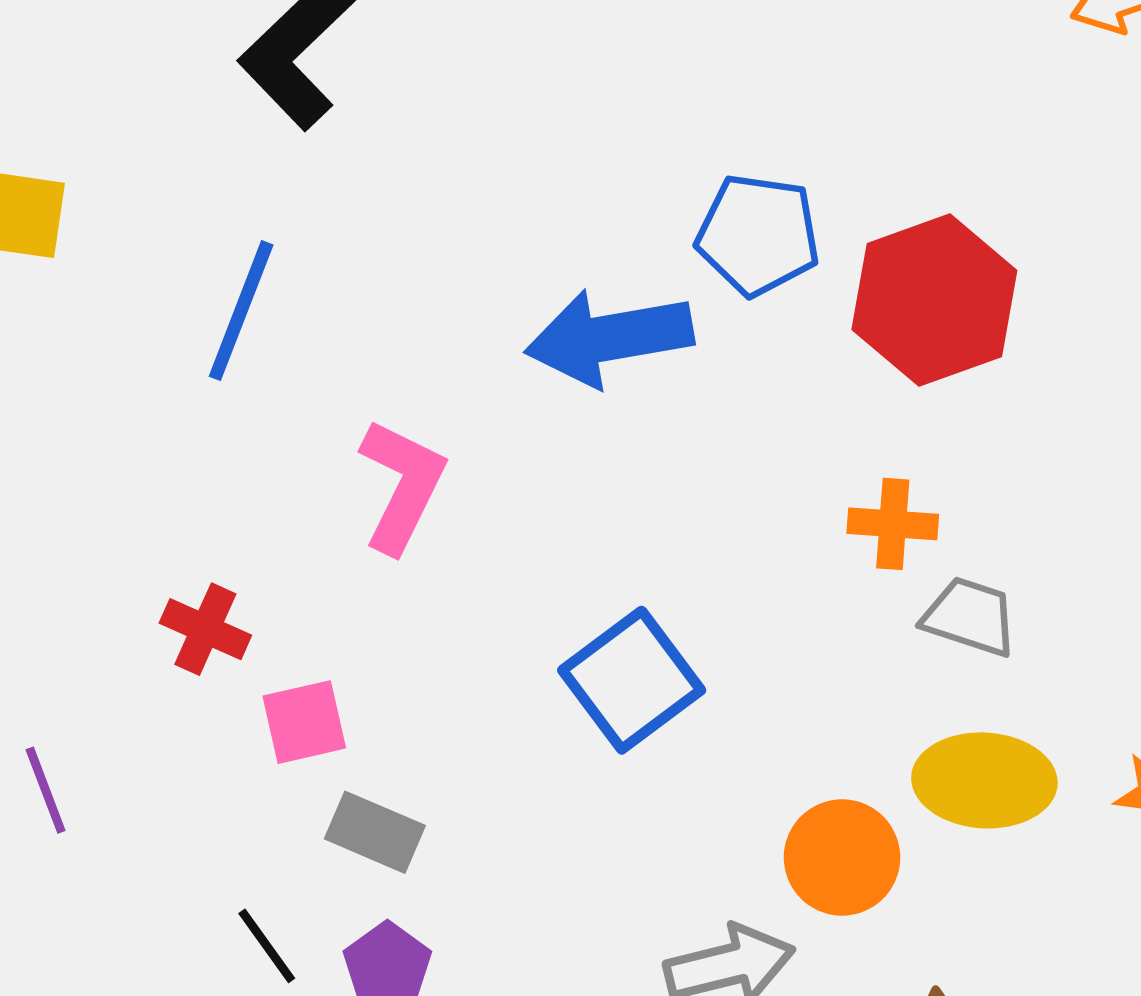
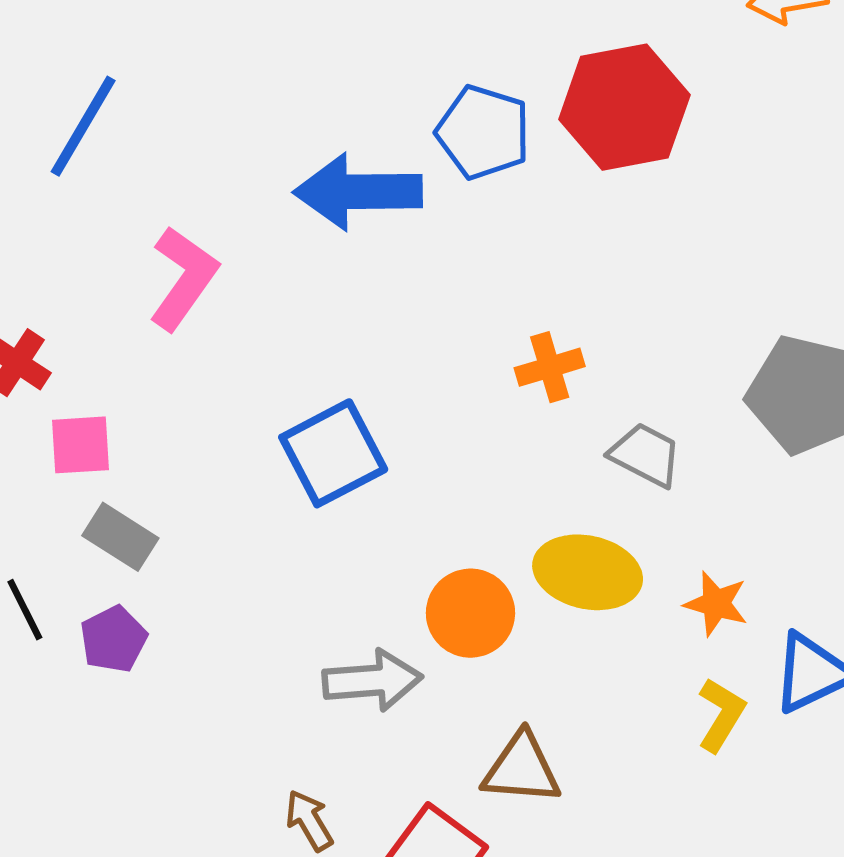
red hexagon: (934, 300) -> (624, 107), moved
orange cross: (893, 524) -> (550, 367), turned -30
gray trapezoid: (970, 617) -> (645, 455), moved

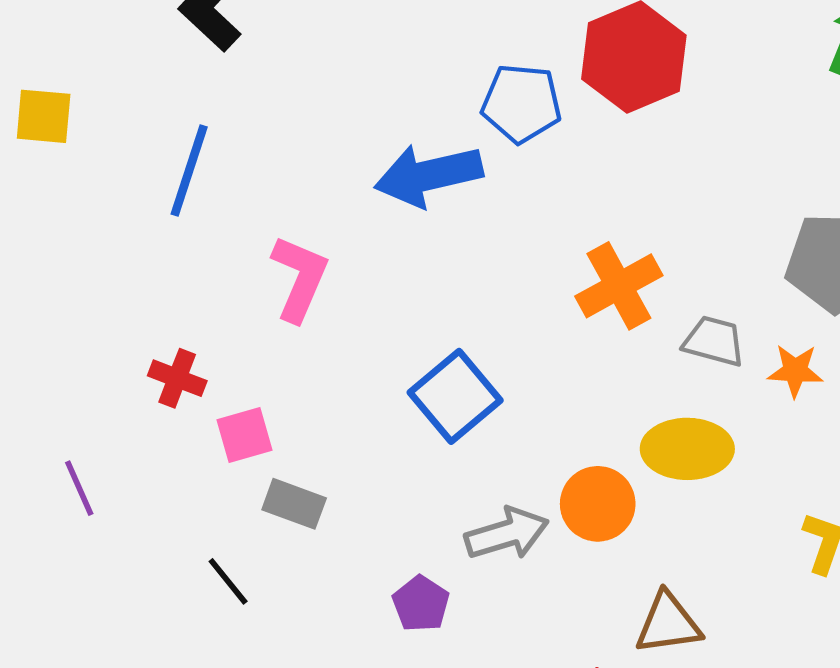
orange cross: (550, 367) -> (619, 286), size x1.5
orange star: (716, 604) -> (795, 371), moved
purple pentagon: (113, 639) -> (421, 604), moved
gray arrow: (372, 680) -> (507, 534), moved

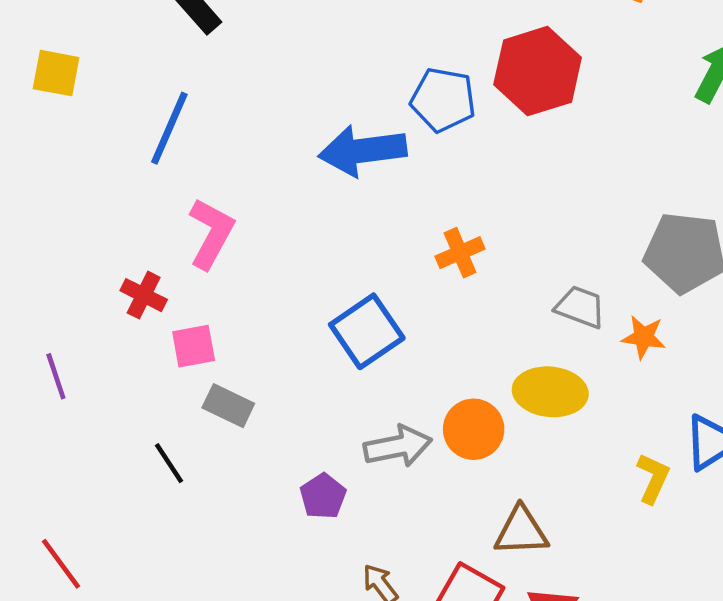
pink L-shape: (299, 278) -> (211, 233), moved
orange cross: (619, 286) -> (460, 253), moved, size x0.7

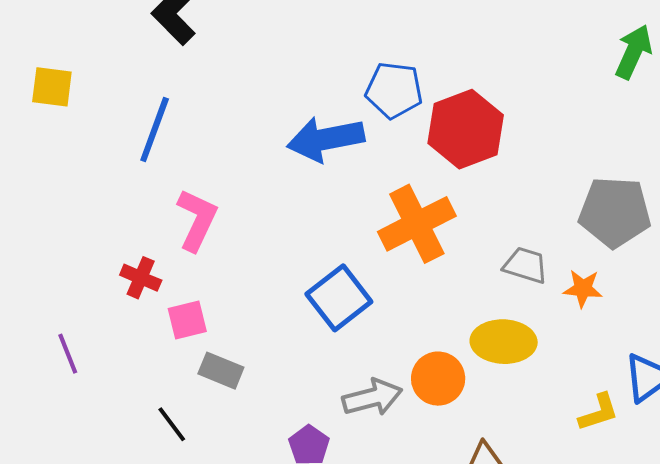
red hexagon: (538, 71) -> (466, 129), moved
orange cross: (460, 253) -> (417, 224), size x1.8
yellow L-shape: (653, 478) -> (599, 412), turned 51

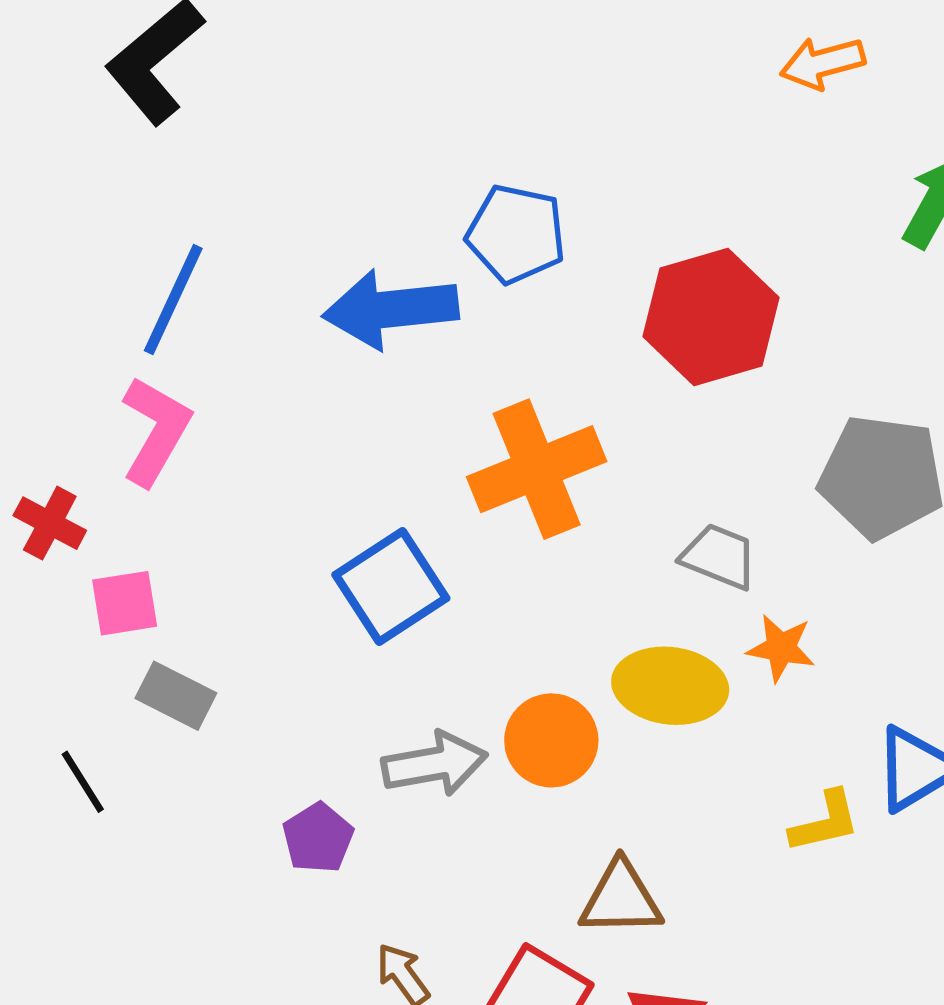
blue line: (155, 129) -> (173, 300), moved
red hexagon: (466, 129) -> (711, 317), moved
orange star: (583, 288) -> (781, 648), moved

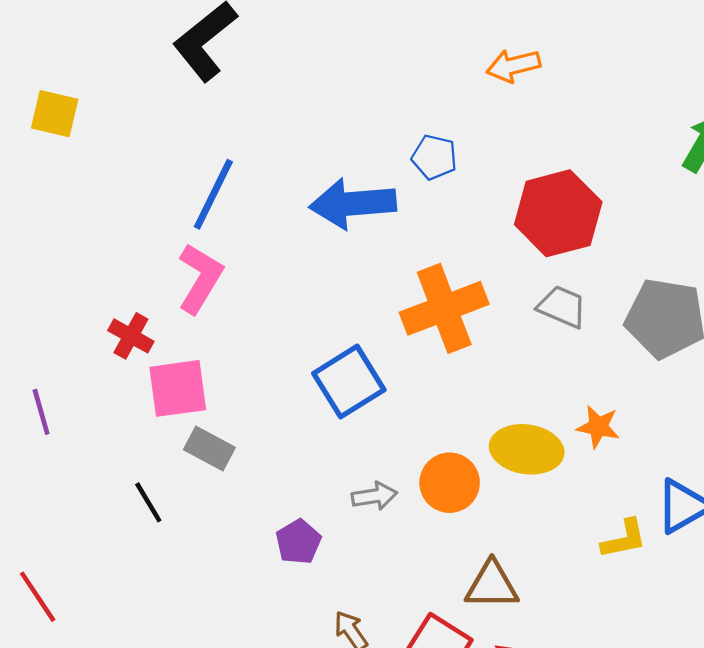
orange arrow: (823, 63) -> (513, 66), moved
blue pentagon: (516, 234) -> (434, 157), size x0.7
gray trapezoid: (719, 557) -> (562, 307), moved
pink square: (125, 603) -> (178, 388), size x1.4
gray arrow: (435, 764) -> (374, 496), size x0.7

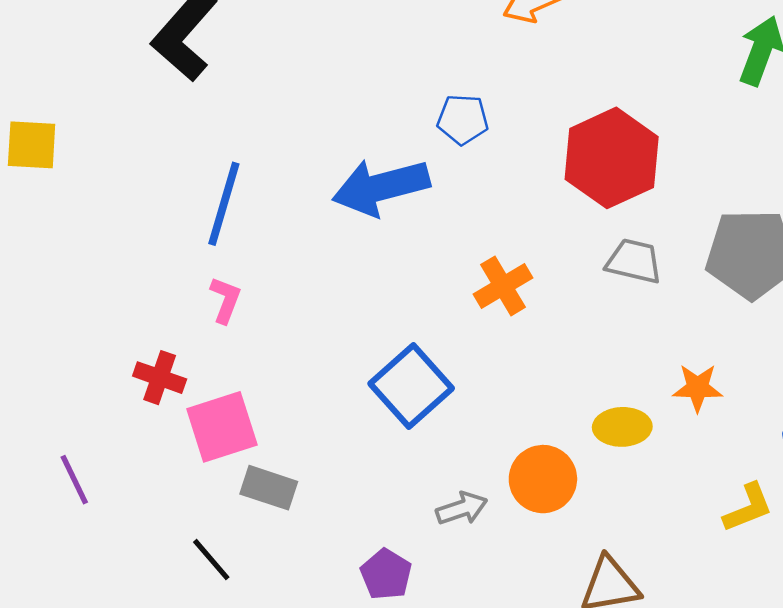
pink L-shape: (200, 278) -> (225, 300), size x0.6
orange cross: (444, 308) -> (503, 286), size x0.6
yellow ellipse: (527, 449) -> (622, 427), size x0.7

